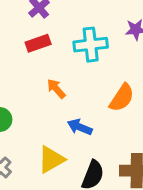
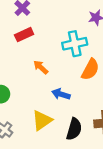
cyan cross: (91, 45) -> (75, 44), moved

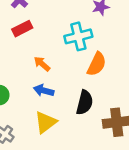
blue arrow: (61, 94) -> (44, 90), moved
black semicircle: (74, 129) -> (85, 102), moved

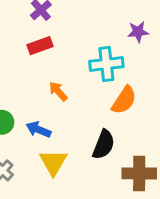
blue arrow: (44, 90) -> (38, 129), moved
yellow triangle: (46, 122) -> (53, 162), turned -30

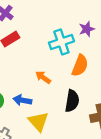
purple star: (138, 32) -> (87, 29), moved
orange arrow: (58, 91) -> (43, 77), moved

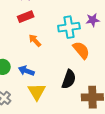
orange semicircle: (80, 65) -> (81, 50), turned -72
orange arrow: (43, 77) -> (35, 40), moved

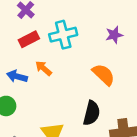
cyan cross: (69, 27) -> (63, 35), moved
blue arrow: (26, 71) -> (17, 76), moved

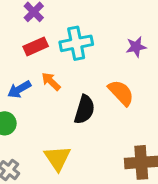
blue arrow: (17, 76) -> (19, 89), turned -48
black semicircle: (92, 113) -> (84, 110), moved

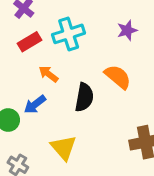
blue arrow: (19, 89) -> (35, 104), moved

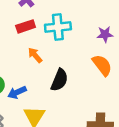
orange semicircle: (118, 77) -> (102, 65), moved
blue arrow: (35, 104) -> (17, 92), moved

